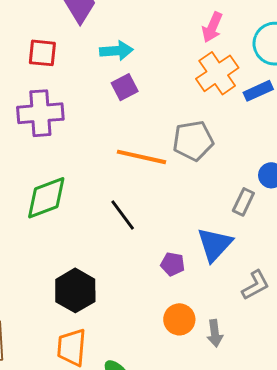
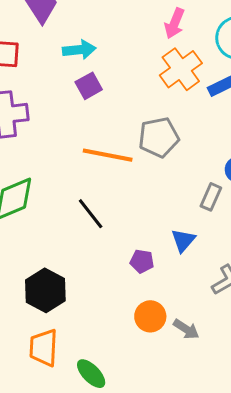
blue triangle: (215, 244) -> (183, 240), size x0.7
gray arrow: (215, 333) -> (186, 329), turned -48

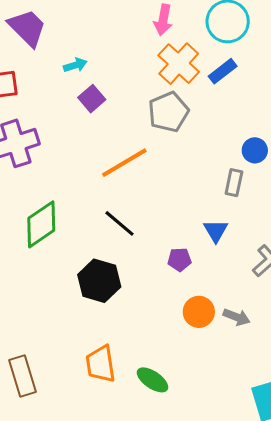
cyan arrow: (79, 50) -> (75, 65), size x0.7
gray pentagon: (159, 137) -> (168, 112), moved
orange line: (108, 155) -> (124, 163), turned -30
black hexagon: (45, 290) -> (99, 281), moved

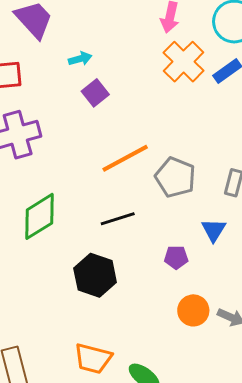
gray pentagon: (168, 112) -> (175, 177), moved, turned -30
black line: (119, 223) -> (118, 219), turned -60
orange trapezoid: (101, 364) -> (93, 358), turned -69

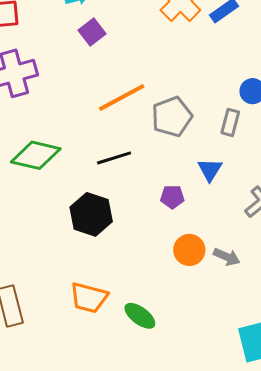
gray pentagon: (175, 177) -> (172, 117), turned 30
green diamond: (39, 216) -> (36, 155), turned 45

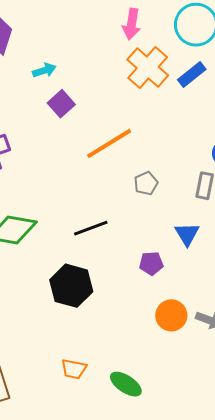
orange line: (122, 97) -> (109, 143), moved
gray pentagon: (172, 117) -> (146, 183), size x0.6
orange trapezoid: (89, 298) -> (74, 369), size x0.7

